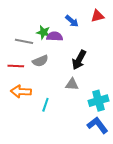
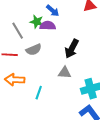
blue arrow: (72, 21) -> (53, 11), moved
gray line: (24, 41) -> (18, 31), turned 48

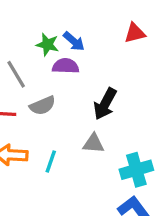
green star: (37, 22) -> (47, 45), moved
cyan line: (39, 93) -> (51, 162), moved

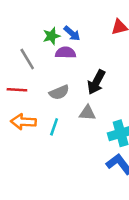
green star: (47, 45) -> (52, 36), turned -30
gray semicircle: (43, 106) -> (59, 92), moved

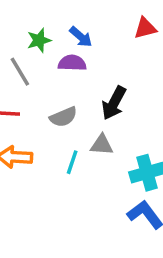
green star: (52, 36) -> (39, 40), moved
cyan line: (54, 127) -> (72, 162), moved

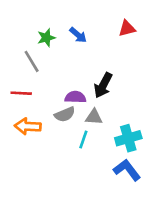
purple semicircle: (72, 63) -> (75, 97), moved
gray semicircle: (63, 117) -> (65, 114), moved
cyan line: (72, 162) -> (83, 139), moved

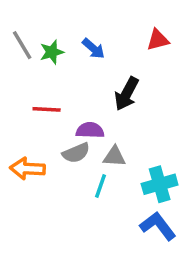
gray line: (32, 61) -> (22, 45), moved
black arrow: (103, 85) -> (127, 94), moved
red line: (21, 93) -> (47, 109), moved

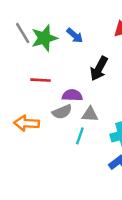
green star: (52, 52) -> (44, 38), size x1.5

